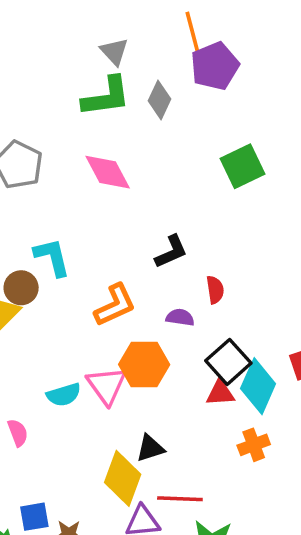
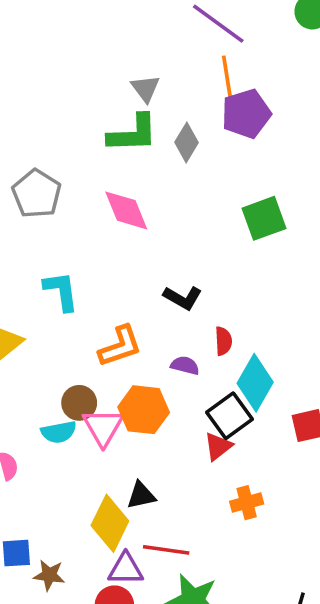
black L-shape: (171, 252) -> (183, 298), turned 48
brown circle: (21, 288) -> (79, 403), moved
cyan diamond: (258, 386) -> (255, 383), moved
red triangle: (220, 393) -> (218, 446), turned -40

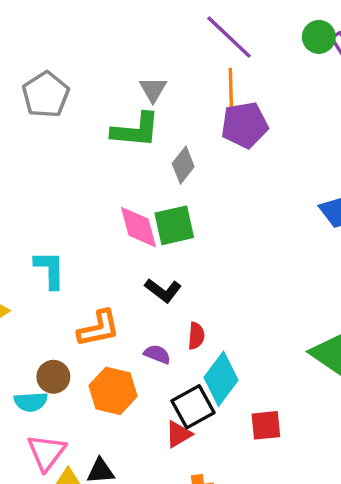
gray diamond: (186, 142) -> (183, 165), moved
gray pentagon: (37, 194) -> (46, 95), moved
pink diamond: (126, 210) -> (138, 227), moved
green square: (264, 218) -> (174, 225), moved
pink triangle: (103, 427) -> (46, 452), moved

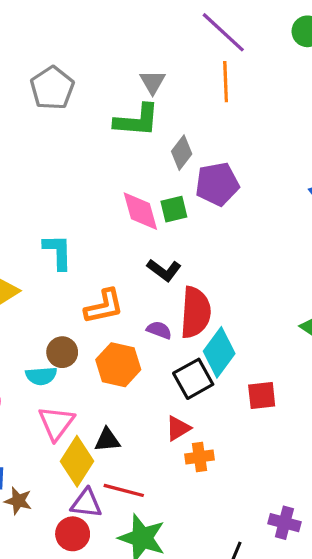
purple pentagon: (245, 125) -> (217, 184), moved
green square: (174, 225) -> (174, 209), size x0.7
red semicircle: (196, 336) -> (196, 312), size x2.0
red triangle: (179, 434) -> (178, 428), moved

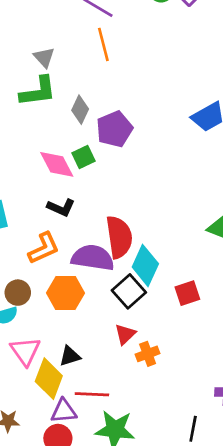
black L-shape: (164, 270) -> (61, 208), moved
purple semicircle: (159, 330) -> (93, 258), size x2.0

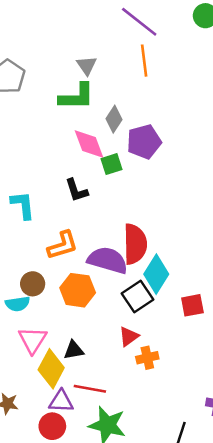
pink diamond: (57, 164) -> (89, 144), moved
black L-shape: (61, 208) -> (76, 190), moved, turned 40

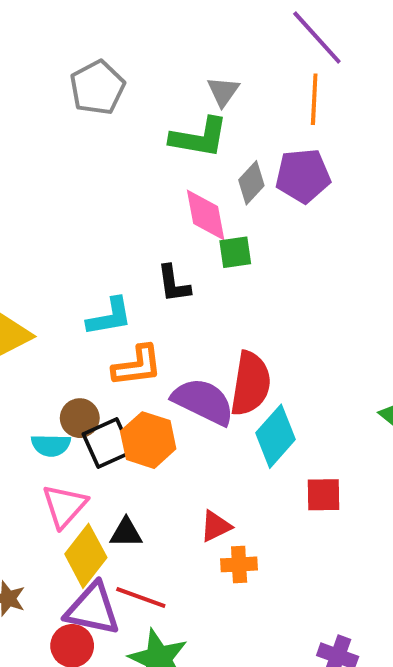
purple pentagon: (144, 142) -> (303, 176), moved
cyan L-shape: (23, 205) -> (109, 317), moved, turned 76
black square: (137, 296) -> (108, 443), moved
purple triangle: (61, 401) -> (93, 609), size x1.4

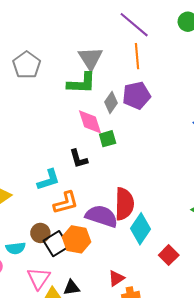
gray triangle: (223, 91) -> (90, 58), size x1.5
cyan semicircle: (51, 445) -> (16, 248), moved
red square: (324, 495) -> (169, 255), turned -36

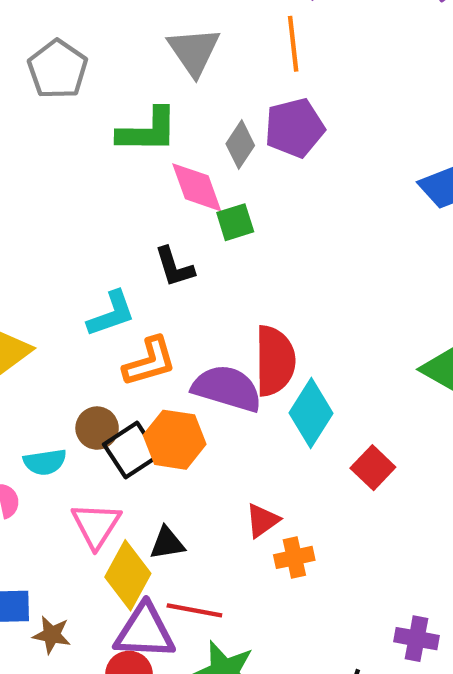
green L-shape: (81, 83) -> (148, 131), moved

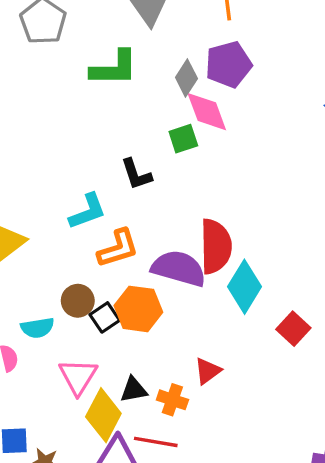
pink diamond: (197, 187) -> (207, 112), moved
black square: (131, 450) -> (105, 317), size x0.7
orange cross: (294, 557) -> (172, 400), moved, turned 32

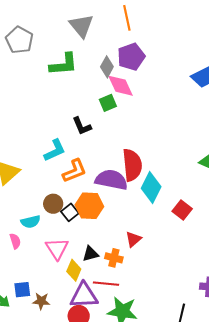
yellow diamond: (103, 415) -> (74, 270), size x0.7

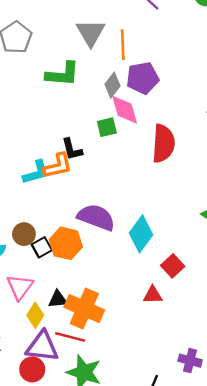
orange line: (127, 18) -> (123, 45), moved
red semicircle: (132, 165) -> (163, 143), moved
orange L-shape: (74, 171) -> (58, 166), moved
red triangle: (133, 239) -> (153, 295), moved, turned 30
orange cross: (114, 258) -> (84, 309), size x1.8

